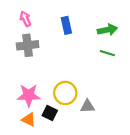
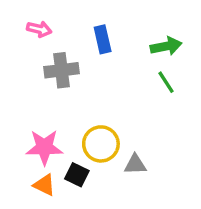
pink arrow: (25, 19) -> (39, 29), turned 128
gray cross: (28, 45) -> (61, 70), moved
green line: (107, 53) -> (166, 82), turned 40

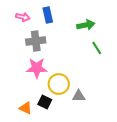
blue rectangle: (103, 39) -> (48, 15), moved
green arrow: (166, 46) -> (86, 25), moved
pink star: (44, 147) -> (37, 68), moved

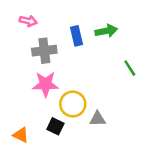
blue rectangle: (48, 15) -> (77, 36), moved
green line: (97, 48) -> (130, 68), moved
orange triangle: (26, 108) -> (21, 135), moved

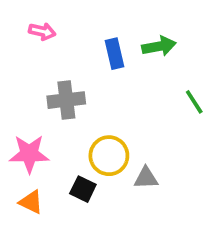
gray cross: (44, 51) -> (66, 100), moved
pink star: (46, 84) -> (29, 154), moved

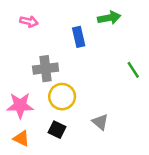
green arrow: (159, 46) -> (109, 18), moved
yellow circle: (109, 156) -> (62, 97), moved
gray triangle: (146, 178) -> (100, 122), turned 42

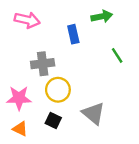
pink arrow: (29, 22) -> (27, 20), size x1.5
green line: (133, 70) -> (117, 55), moved
gray triangle: (100, 122) -> (93, 113), size x1.5

